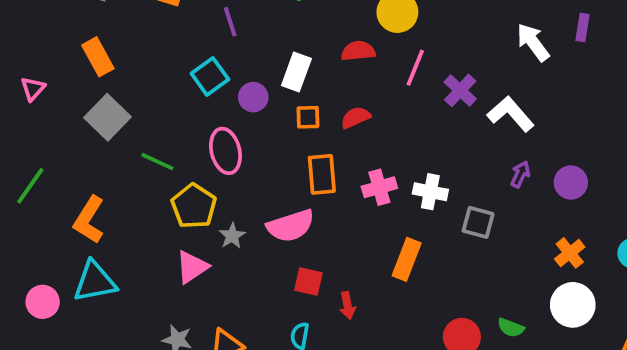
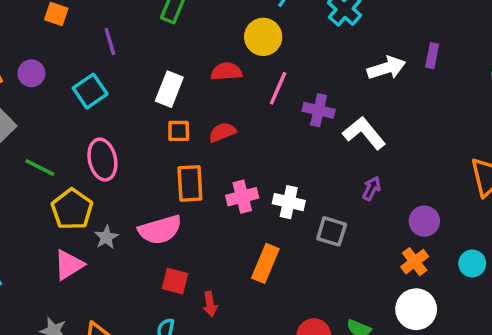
white arrow: (533, 42) -> (386, 68), turned 108
purple cross: (460, 90) -> (319, 110), turned -32
purple circle: (253, 97) -> (31, 73), moved
purple circle: (571, 182) -> (424, 221), moved

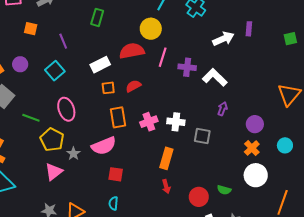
red semicircle: (226, 72) -> (132, 51), size x1.4
white rectangle: (169, 89) -> (100, 65), turned 48
red arrow: (210, 304) -> (166, 186), moved

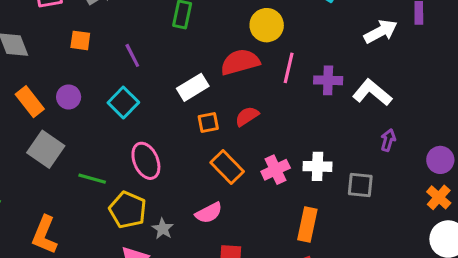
orange rectangle: (118, 117) -> (227, 167), turned -30
pink semicircle: (104, 146) -> (209, 213), size x0.7

